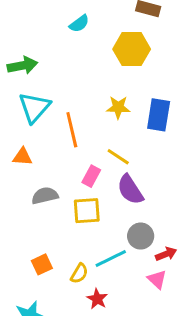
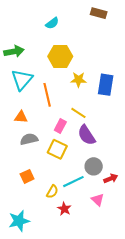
yellow hexagon: (132, 49) -> (60, 56), moved
orange triangle: (22, 157) -> (21, 117), moved
yellow square: (87, 211) -> (57, 149), turned 30
orange square: (42, 264) -> (27, 176), moved
pink triangle: (157, 279) -> (98, 200), moved

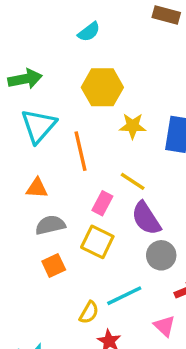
gray circle: (94, 166) -> (161, 255), moved
orange square: (27, 176) -> (54, 265), moved

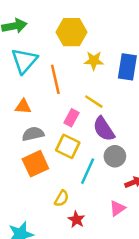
orange square: (54, 265) -> (35, 164), size x1.5
cyan line: (124, 296) -> (88, 171), moved, turned -40
pink triangle: (165, 326) -> (117, 208), turned 42

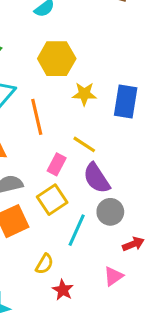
yellow square: (68, 146) -> (52, 200), turned 30

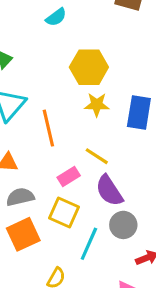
yellow hexagon: (57, 59) -> (89, 67), moved
pink rectangle: (57, 164) -> (69, 177), turned 30
yellow square: (52, 200) -> (64, 212), turned -32

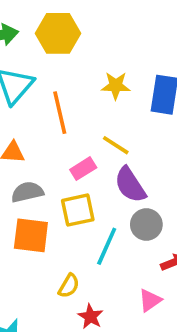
yellow hexagon: (89, 67) -> (58, 33), moved
yellow square: (64, 212) -> (78, 210), turned -36
orange square: (23, 234) -> (31, 235), turned 32

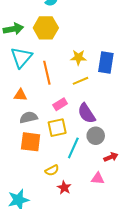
yellow line: (116, 145) -> (80, 81), moved, turned -56
yellow semicircle: (69, 286) -> (52, 170), turned 32
pink triangle: (150, 300) -> (98, 178), turned 40

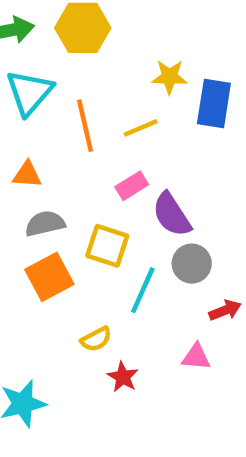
yellow star: (78, 57) -> (169, 77), moved
yellow line: (80, 81) -> (141, 128), moved
pink rectangle: (60, 104) -> (132, 186), moved
yellow square: (57, 128) -> (107, 246), turned 30
orange square: (31, 142) -> (49, 277), turned -35

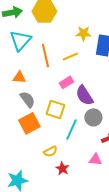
gray semicircle: (45, 224) -> (27, 99), turned 66

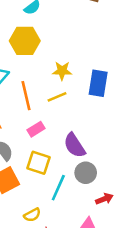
yellow star: (83, 33) -> (62, 71), moved
pink rectangle: (66, 82) -> (36, 129), moved

